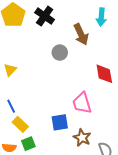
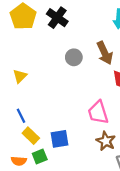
brown arrow: (81, 34) -> (105, 53), moved
blue square: (60, 122) -> (60, 139), moved
brown star: (82, 138) -> (106, 141), moved

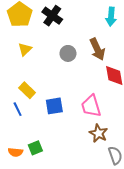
yellow triangle: (20, 76) -> (25, 49), moved
yellow rectangle: (31, 136) -> (27, 90), moved
blue square: (60, 139) -> (54, 106), moved

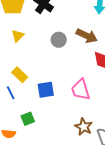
brown arrow: (97, 49) -> (87, 36), turned -40
brown star: (98, 133) -> (84, 127), moved
green square: (35, 148) -> (28, 119), moved

